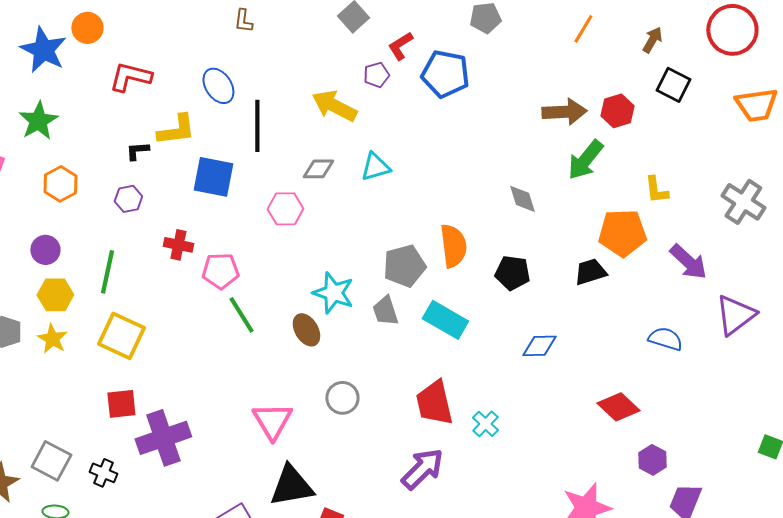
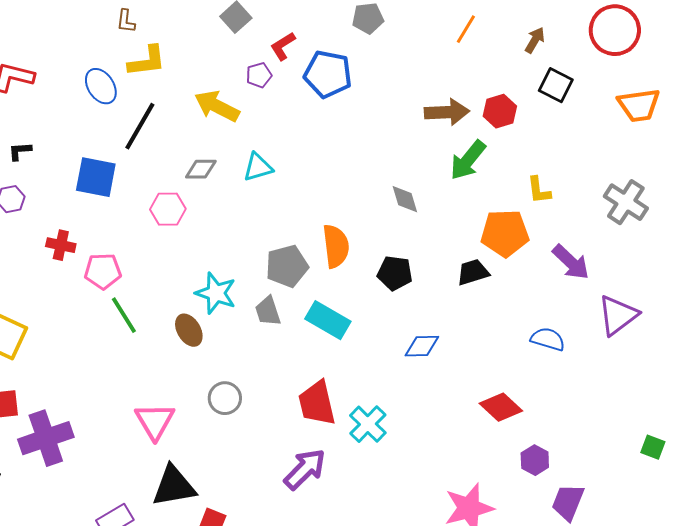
black line: (257, 126) -> (140, 126), turned 30
yellow L-shape: (176, 130) -> (147, 61), moved
cyan cross: (485, 424) -> (368, 424), size x1.4

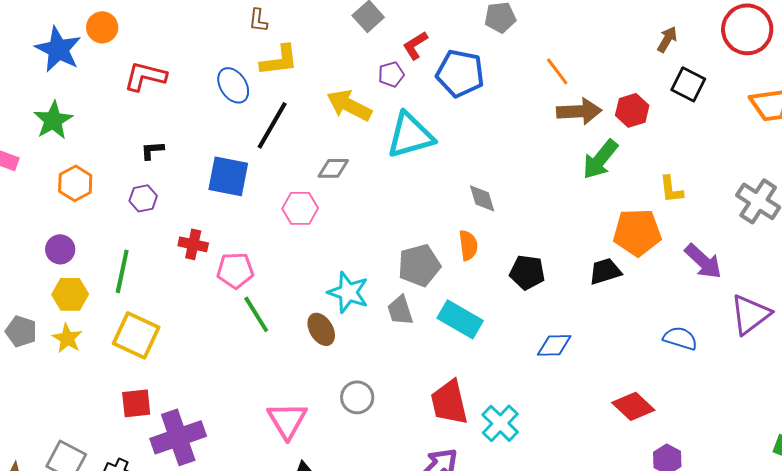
orange line: (466, 29) -> (557, 71), moved, turned -68
cyan triangle: (258, 167) -> (410, 135), moved, size x1.6
gray diamond: (405, 199) -> (482, 198), moved
orange semicircle: (336, 246) -> (468, 245), size x0.7

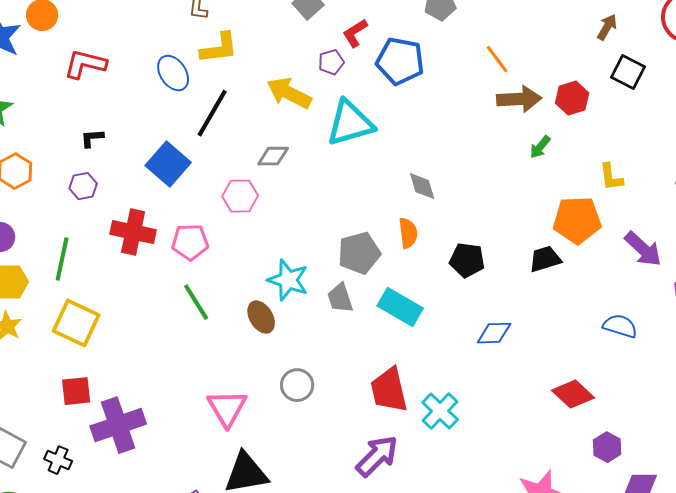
green arrow: (600, 159) -> (540, 147), size x0.6
blue square: (228, 176) -> (168, 164), turned 30
red cross: (193, 244) -> (133, 232), size x1.5
pink pentagon: (235, 270) -> (190, 242), moved

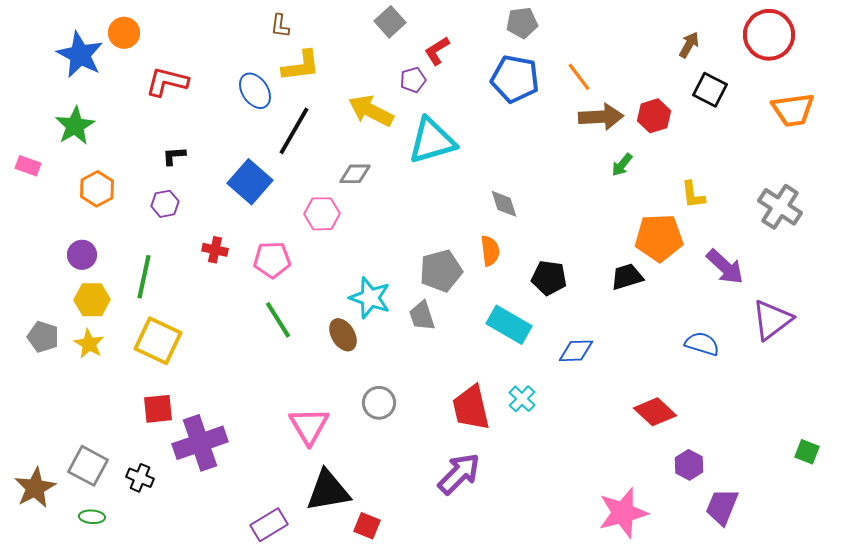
blue pentagon: (400, 61) -> (515, 79), moved
red cross: (133, 232) -> (215, 250), size x0.6
cyan rectangle: (400, 307) -> (509, 325), moved
cyan cross: (440, 411) -> (522, 399), moved, size x0.7

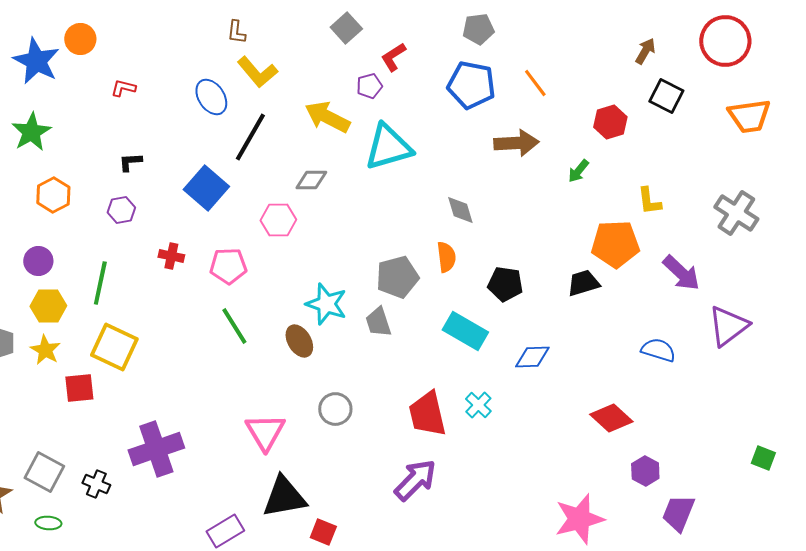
yellow L-shape: (301, 66) -> (257, 72), turned 57
red L-shape: (167, 82) -> (123, 88), size x0.6
brown arrow: (601, 117) -> (516, 143), moved
red square: (158, 409) -> (79, 388), moved

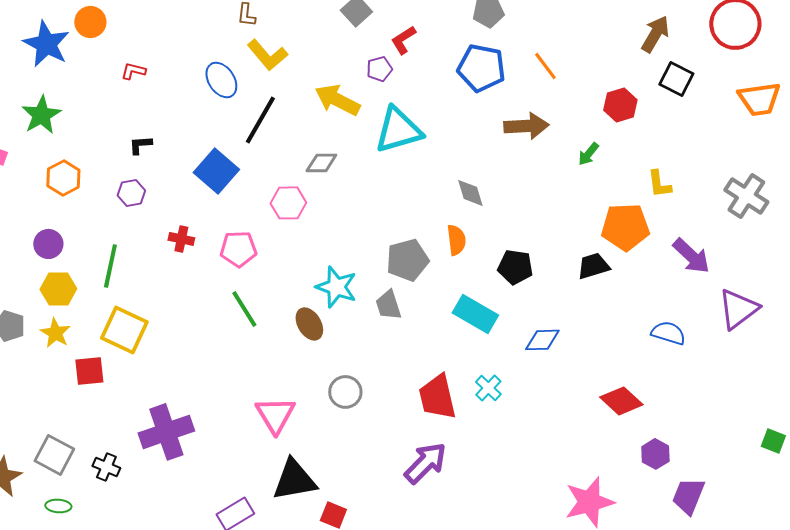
brown arrow: (645, 51) -> (655, 34), size x1.4

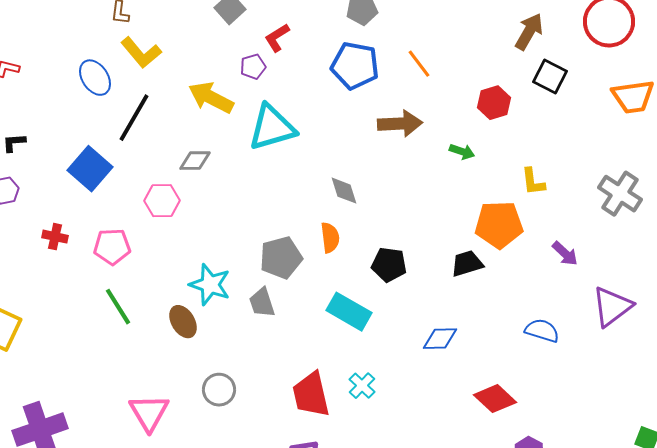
green arrow: (588, 154) -> (462, 152), turned -110
purple arrow: (691, 256) -> (565, 254), size x0.7
blue diamond: (542, 340) -> (440, 339), moved

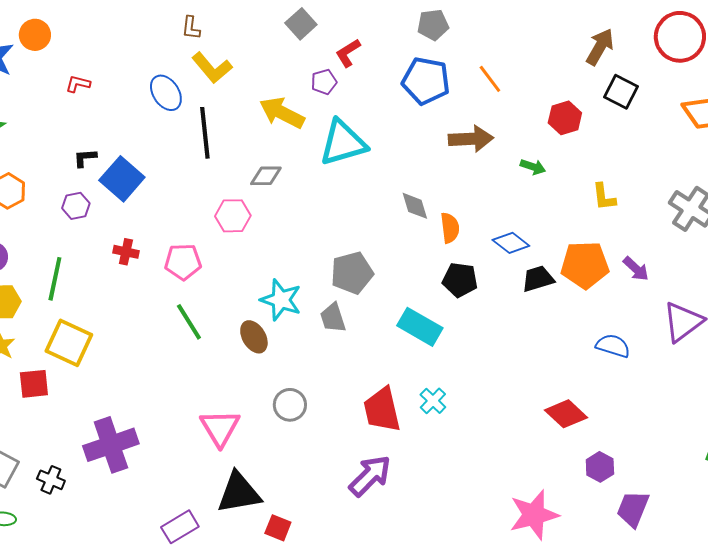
black line: (134, 118) -> (205, 133), turned -36
blue square: (90, 169) -> (122, 179), moved
orange pentagon: (499, 225) -> (585, 265), moved
orange semicircle: (330, 238) -> (450, 228), moved
blue diamond: (440, 339) -> (511, 243), moved, turned 39

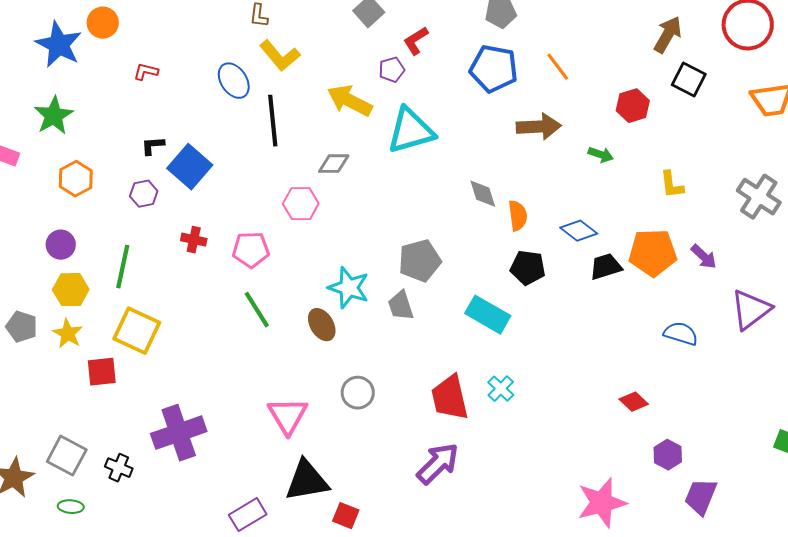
red diamond: (566, 414) -> (634, 402), size x0.7

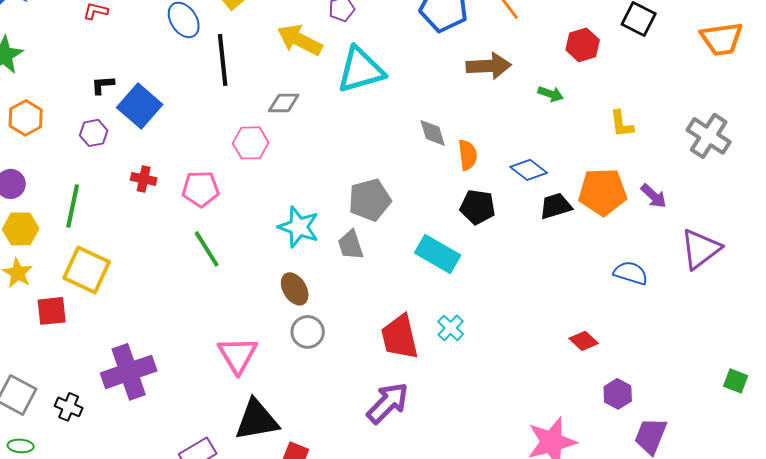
brown ellipse: (322, 325) -> (295, 289), moved

